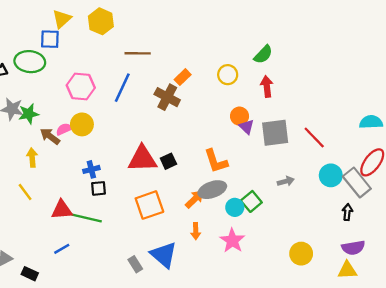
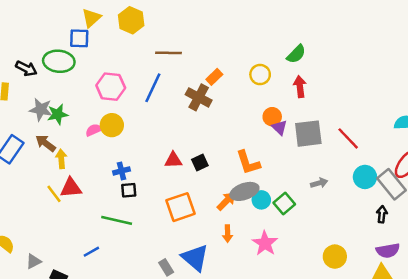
brown arrow: (50, 136) -> (46, 143), moved
red triangle: (142, 159) -> (173, 160), size x0.6
cyan circle: (235, 207) -> (261, 200), moved
red triangle: (62, 210) -> (71, 188), moved

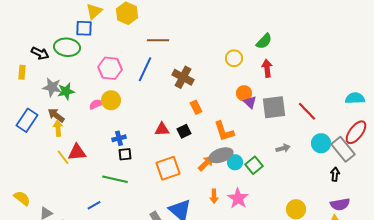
orange rectangle: (214, 77) -> (196, 107), moved, turned -72
yellow arrow: (61, 159) -> (58, 128), moved
orange arrow: (228, 234) -> (214, 196), moved

